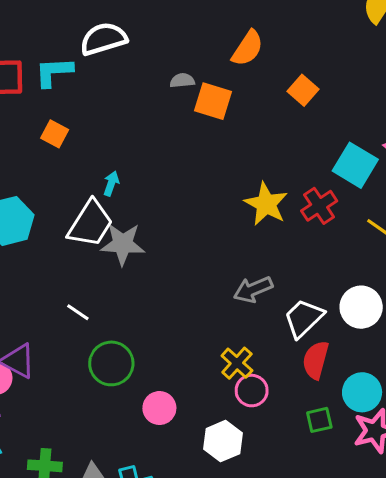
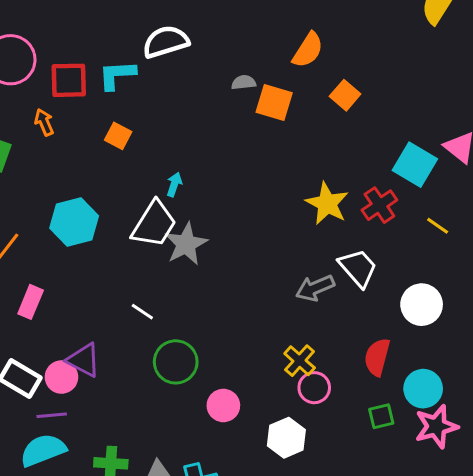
orange square: (303, 90) -> (345, 95), moved
gray star: (123, 244) -> (186, 244), turned -30
white trapezoid: (304, 318) -> (358, 268), moved, turned 93

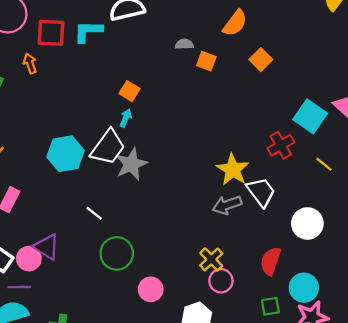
orange square: (274, 102) -> (206, 61), size x0.7
orange square: (118, 136) -> (130, 91), moved
yellow star: (327, 203) -> (233, 170), moved
cyan hexagon: (74, 222) -> (65, 154), moved

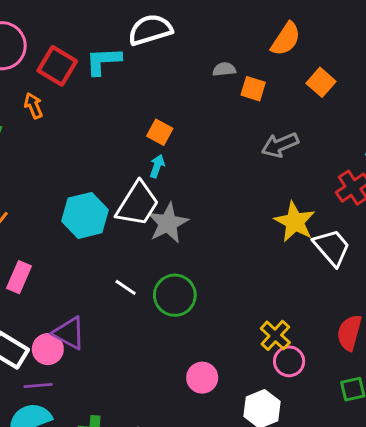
red square: (51, 33) -> (57, 66), turned 32
gray arrow: (227, 205) -> (280, 145), moved
green circle: (117, 253) -> (175, 295), moved

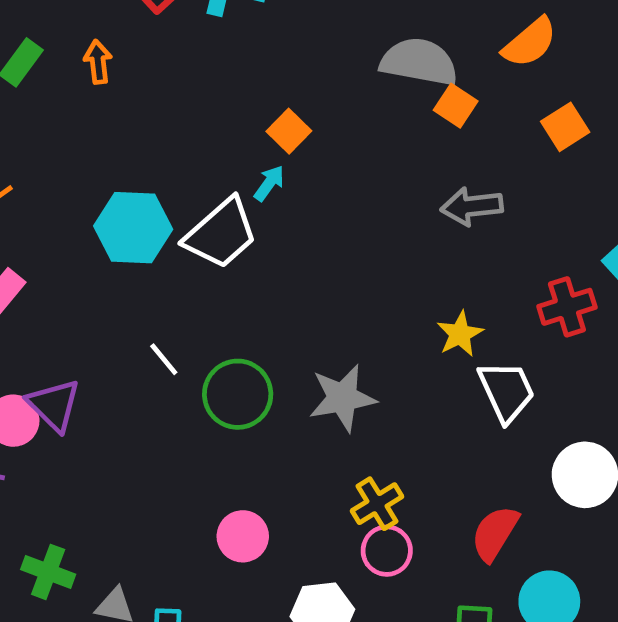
gray semicircle: (224, 69) -> (419, 62), size x2.0
orange arrow: (33, 106) -> (98, 62), moved
yellow star: (295, 222) -> (460, 334), size x0.7
gray star: (168, 223) -> (343, 398), moved

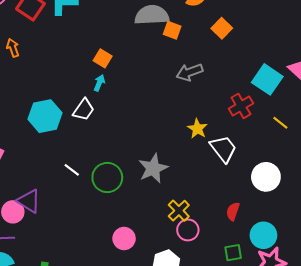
white trapezoid: (221, 234) -> (84, 110), size x0.7
red semicircle: (495, 533) -> (233, 211), size x0.7

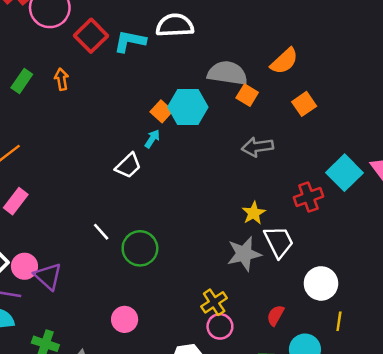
cyan hexagon: (45, 116) -> (188, 107), moved
yellow line: (280, 123) -> (339, 321), moved, turned 49
gray star: (153, 168) -> (244, 254), moved
purple triangle: (29, 201) -> (48, 276), moved
pink circle: (124, 239) -> (125, 319), moved

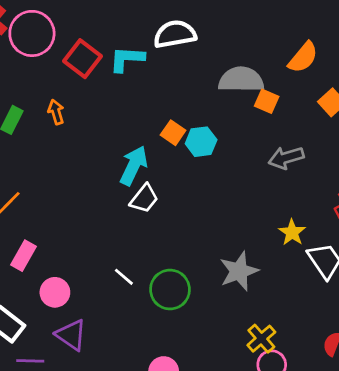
cyan hexagon: (188, 107) -> (201, 142), moved, size x0.7
cyan arrow: (152, 139) -> (134, 166), moved, size x1.8
gray star: (244, 254) -> (239, 271), moved
pink circle: (24, 266) -> (55, 292), moved

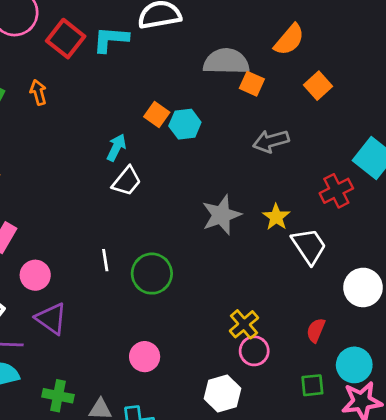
cyan arrow: (134, 166) -> (116, 147), size x0.7
gray star: (239, 271) -> (221, 215), moved
white line: (124, 277) -> (105, 260), turned 40

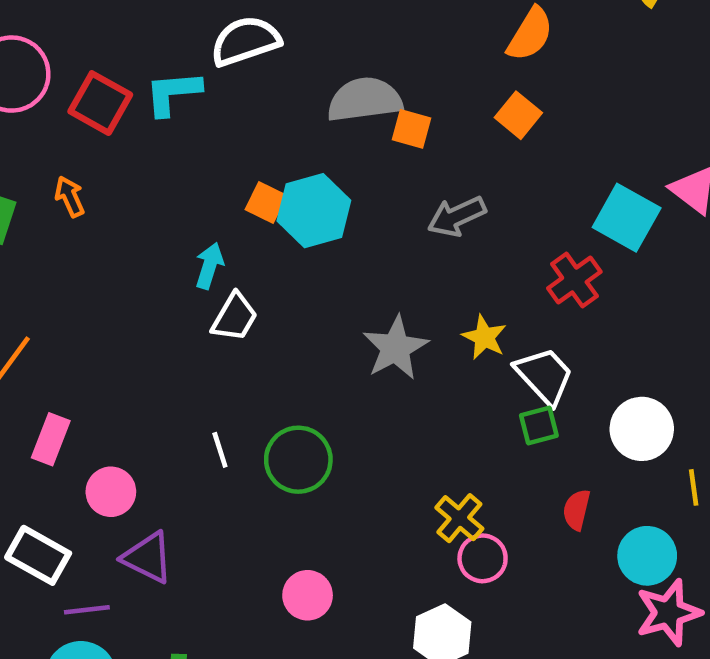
orange semicircle: (289, 40) -> (530, 34), moved
cyan hexagon: (185, 124) -> (314, 211), size x1.4
green square: (312, 385) -> (539, 426), moved

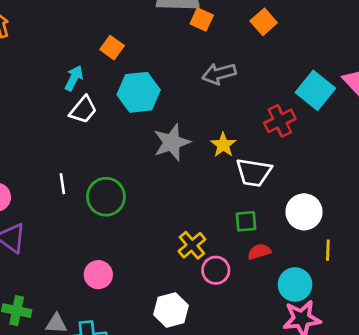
cyan hexagon: (314, 211) -> (139, 92), moved
white trapezoid: (544, 376) -> (254, 172), turned 132
green square: (539, 426) -> (246, 221), moved
red semicircle: (577, 510) -> (259, 252), turned 50
pink circle: (483, 558) -> (216, 270), moved

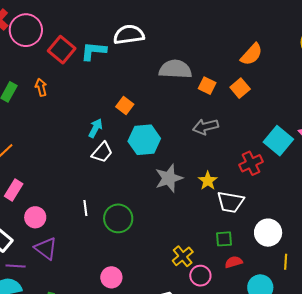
orange square: (202, 20) -> (207, 86), moved

